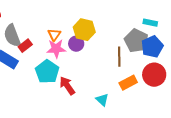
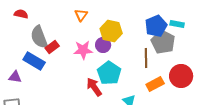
orange triangle: (54, 35) -> (81, 15), moved
blue pentagon: (152, 47) -> (156, 26), moved
cyan pentagon: (47, 72) -> (109, 73), moved

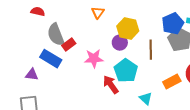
pink star: (83, 50) -> (94, 59), moved
brown line: (146, 58) -> (151, 50), moved

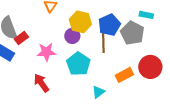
blue pentagon: (173, 24) -> (109, 25), moved
red arrow: (111, 85) -> (41, 83), moved
cyan triangle: (146, 99) -> (98, 92), turned 40

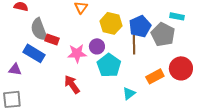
purple circle: (72, 36) -> (97, 46), moved
red rectangle: (21, 38) -> (52, 39), turned 56

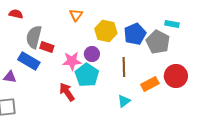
gray semicircle: (39, 29) -> (34, 37), turned 35
brown line: (134, 44) -> (124, 67), moved
cyan pentagon: (109, 65) -> (87, 75), moved

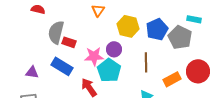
blue rectangle: (29, 61) -> (62, 66), moved

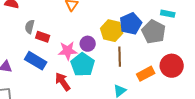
yellow hexagon: (128, 26) -> (112, 31), moved
gray semicircle: (56, 32) -> (30, 27), size x0.6

